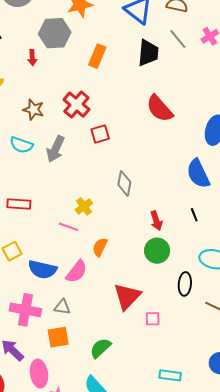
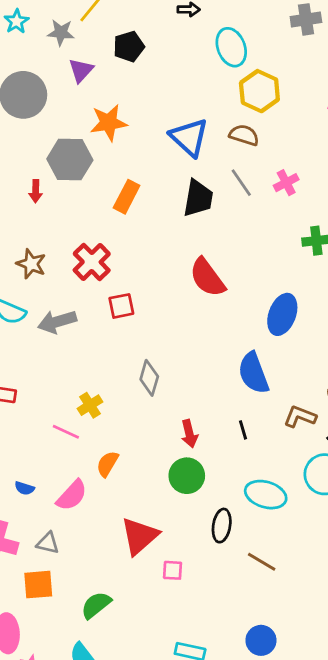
gray arrow: (56, 149) -> (57, 322), turned 44
blue semicircle: (42, 269) -> (24, 488), size x0.5

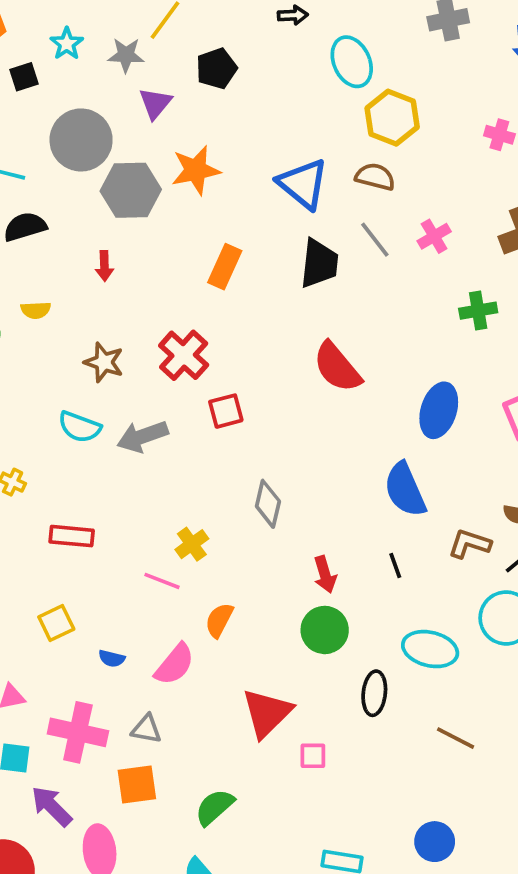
gray hexagon: (70, 160) -> (131, 190), moved
brown line: (262, 562) -> (456, 738), moved

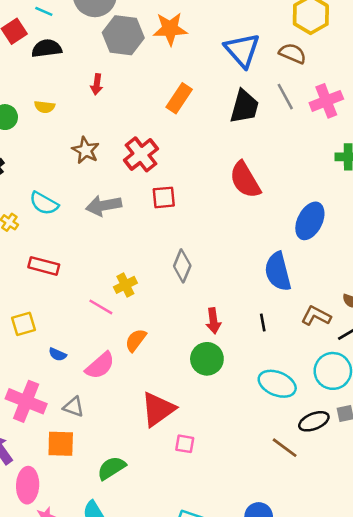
pink cross: (434, 236) -> (326, 101), size x1.4
cyan semicircle: (80, 427) -> (44, 203), moved
black ellipse: (374, 693) -> (314, 421), moved, turned 52

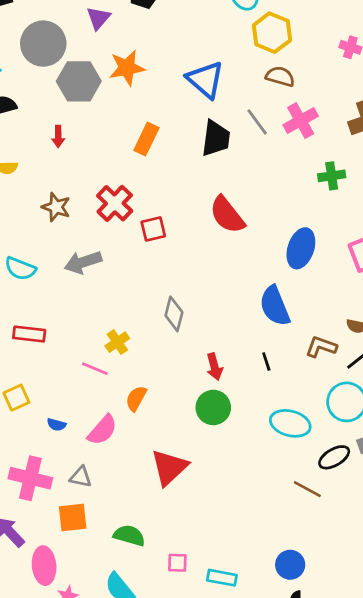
brown semicircle: (293, 53) -> (280, 76), moved
red square: (164, 197) -> (153, 229), moved
pink square: (185, 444) -> (177, 563), moved
green semicircle: (111, 468) -> (129, 535), turned 56

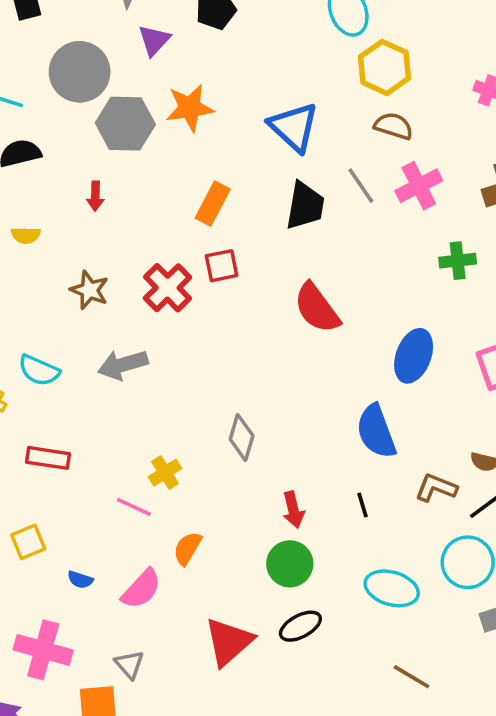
red square: (153, 229) -> (222, 266), moved
black ellipse: (334, 457) -> (300, 626), moved
gray triangle: (81, 477) -> (129, 664), moved, turned 35

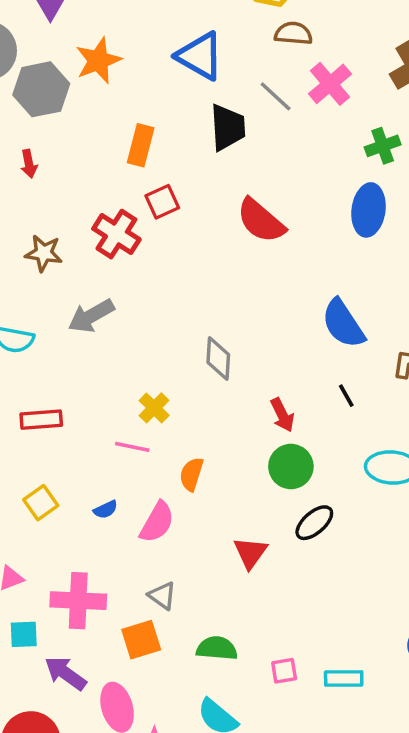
blue ellipse: (414, 356) -> (369, 210), moved
blue semicircle: (80, 580) -> (106, 510), moved, turned -30
red triangle: (229, 642) -> (250, 553), size x0.7

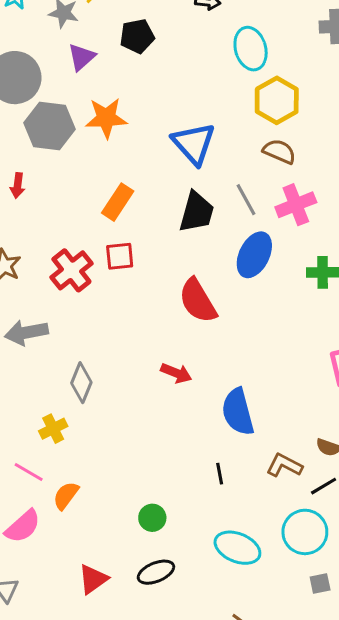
blue ellipse: (369, 210) -> (254, 255), moved
gray diamond: (218, 358) -> (81, 383), moved
red arrow: (282, 415) -> (176, 373), moved, turned -60
pink line: (132, 447) -> (29, 472), moved
green circle: (291, 467) -> (152, 518), size x0.7

